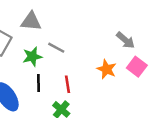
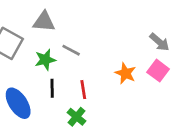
gray arrow: (125, 40) -> (159, 42), moved

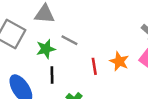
red line: (83, 90) -> (94, 66), moved

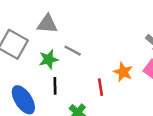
red line: (94, 66) -> (100, 87), moved

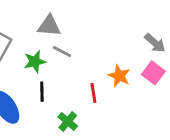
gray triangle: (47, 24) -> (49, 26), moved

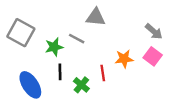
gray triangle: (49, 26) -> (96, 17), moved
orange star: (119, 76) -> (124, 59), turned -30
green cross: (68, 122) -> (81, 85), moved

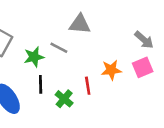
pink square: (153, 56) -> (143, 67), turned 30

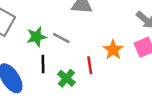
gray line: (59, 48) -> (61, 38), moved
orange star: (111, 70) -> (113, 50), turned -30

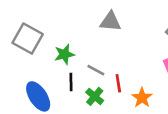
gray line: (61, 38) -> (96, 70), moved
orange star: (113, 50) -> (142, 98), moved

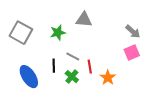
green star: (64, 54) -> (58, 33), moved

